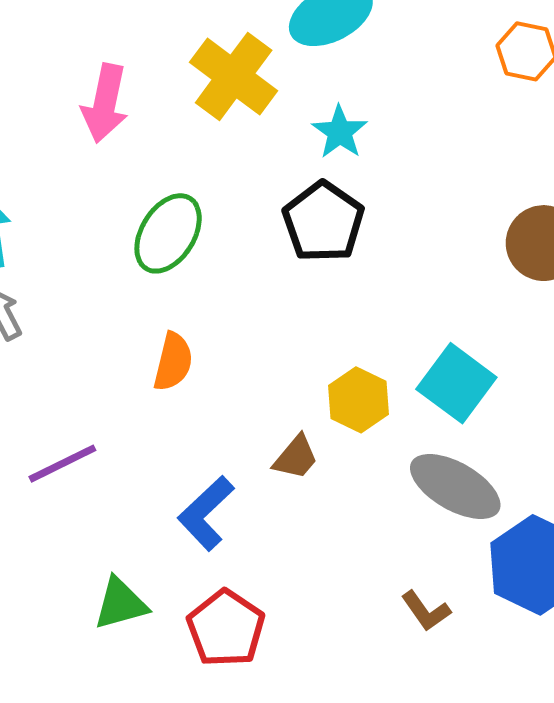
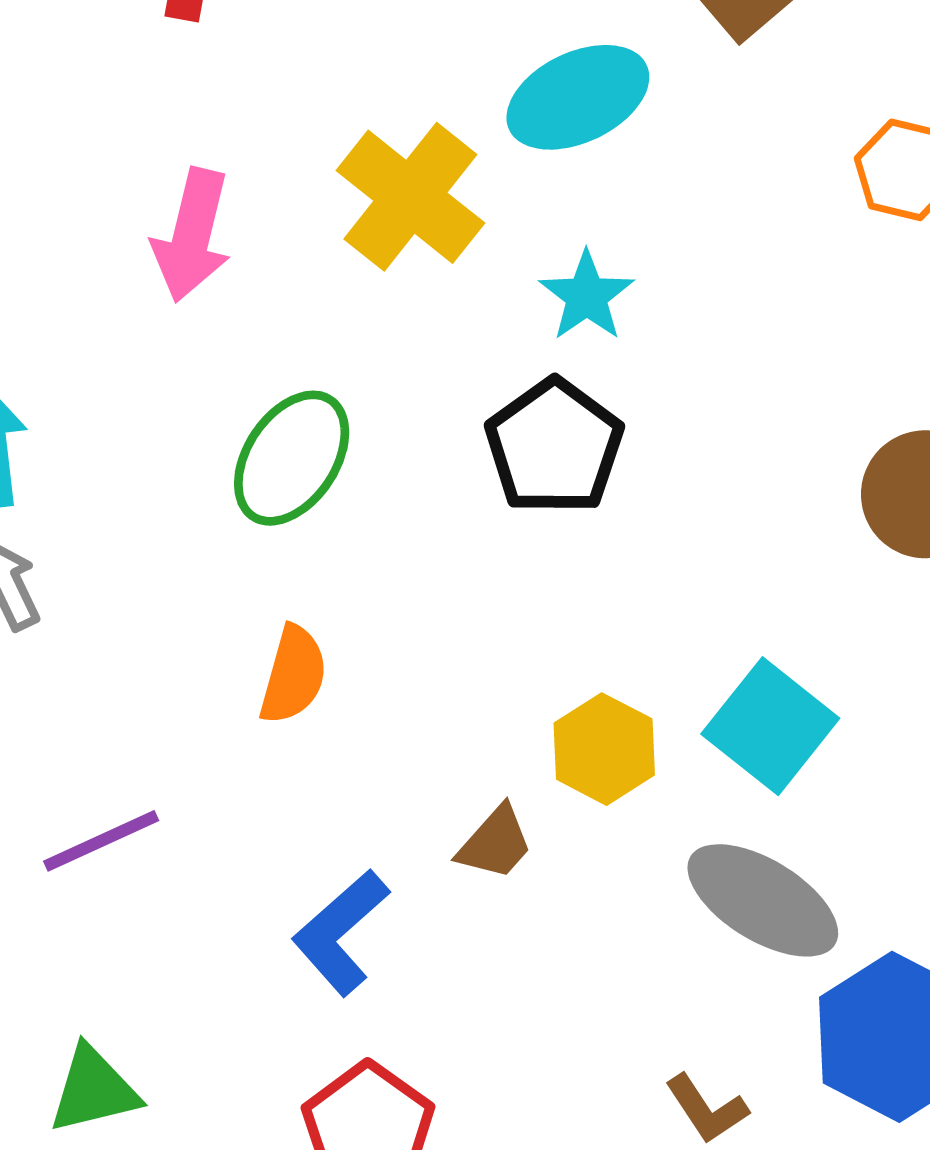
green triangle: (121, 604) -> (94, 1090), moved

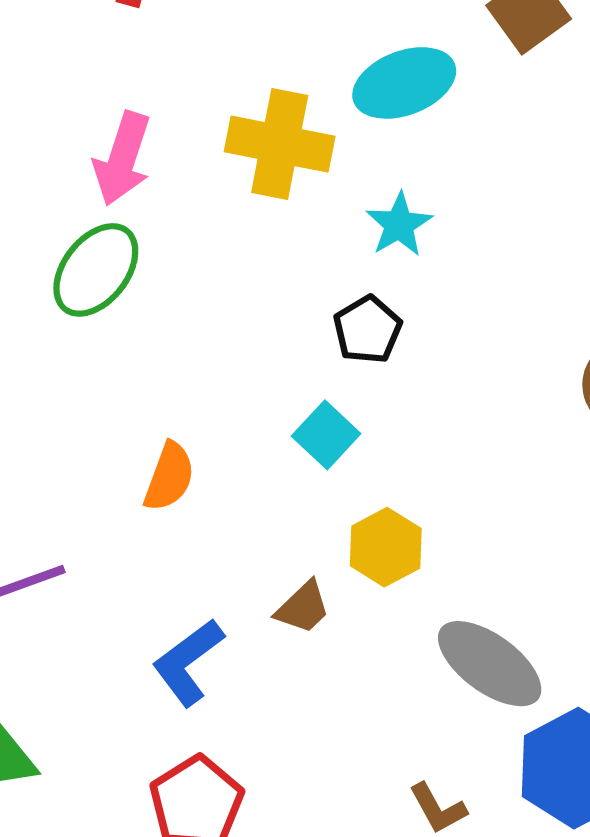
yellow cross: (410, 197) -> (280, 144), turned -32
black pentagon: (554, 447) -> (367, 330), size x0.7
green ellipse: (292, 458) -> (96, 270), moved
cyan square: (770, 726) -> (326, 435), moved, size x0.7

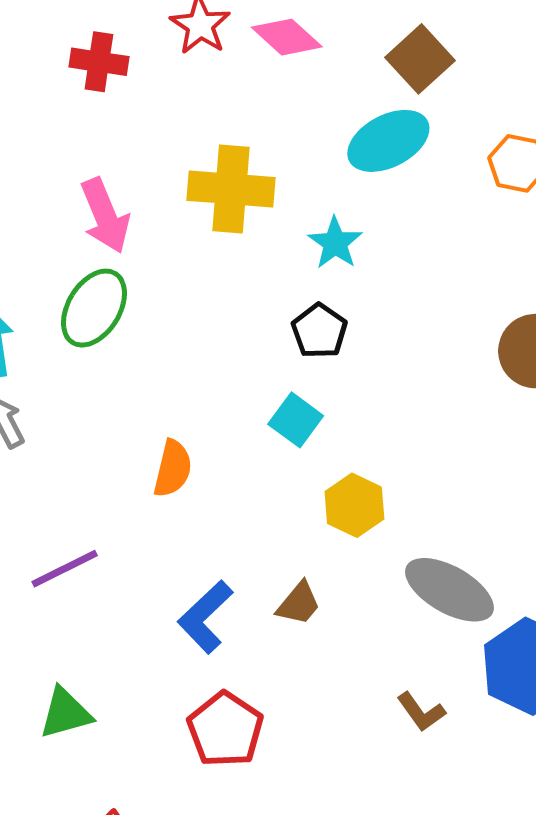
cyan ellipse: (404, 83) -> (388, 141), moved
pink arrow: (122, 159) -> (105, 216), turned -34
brown trapezoid: (303, 608) -> (299, 604), moved

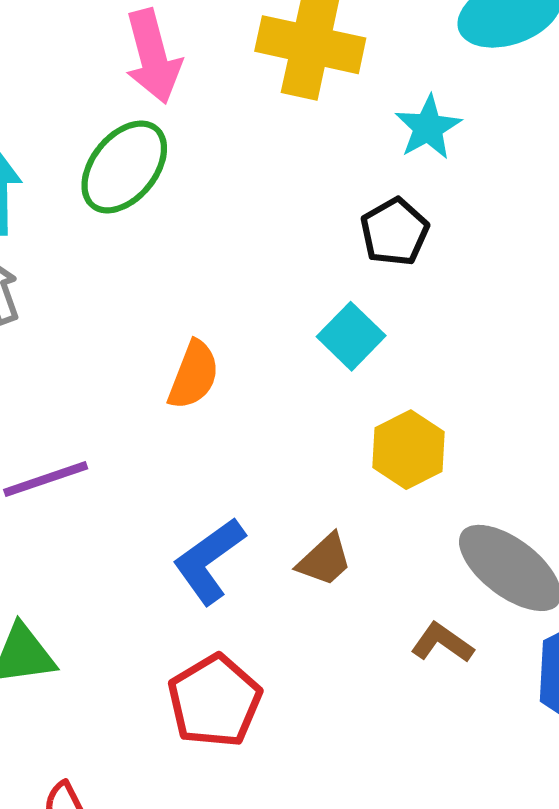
brown L-shape: (421, 712) -> (442, 643), moved, turned 153

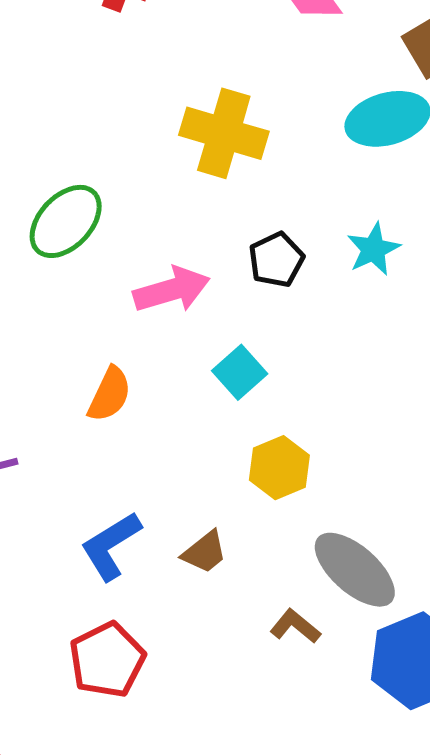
pink arrow: (153, 56) -> (172, 290), moved, turned -96
cyan star: (428, 127) -> (373, 249), moved
black pentagon: (395, 232) -> (276, 260), moved

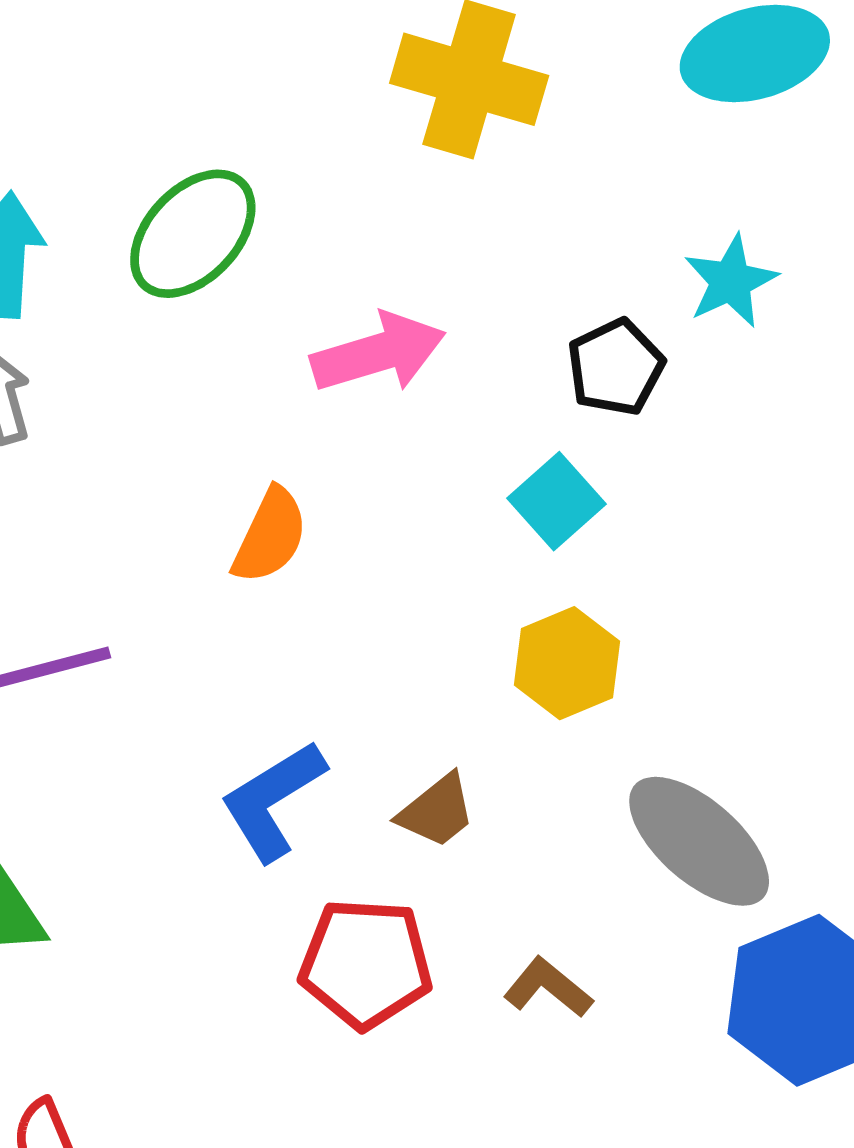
black pentagon: (276, 260) -> (616, 367), moved
cyan square: (240, 372) -> (556, 501), moved
brown L-shape: (295, 626) -> (548, 988), moved
red pentagon: (107, 660) -> (366, 963), moved, turned 30

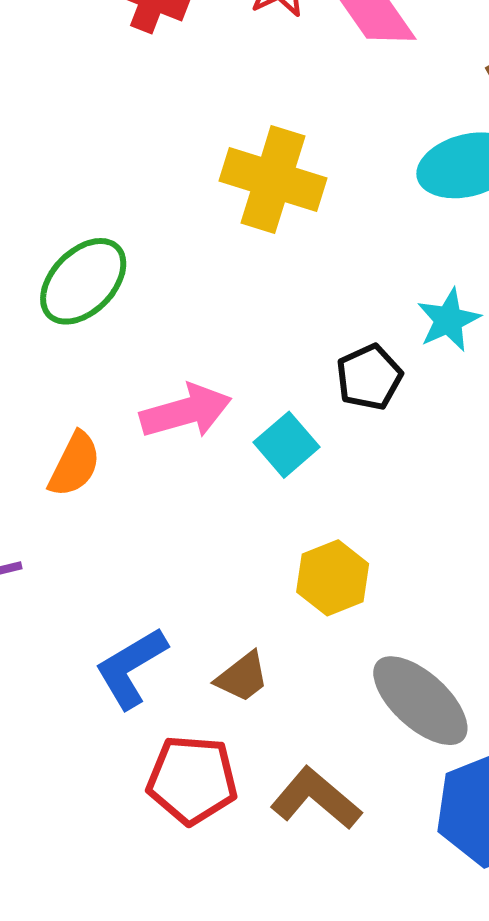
pink arrow: (378, 353) -> (186, 411), moved
cyan square: (556, 501) -> (287, 445), moved
orange semicircle: (270, 536) -> (75, 464), moved
brown L-shape: (548, 988) -> (316, 798), size x1.5

